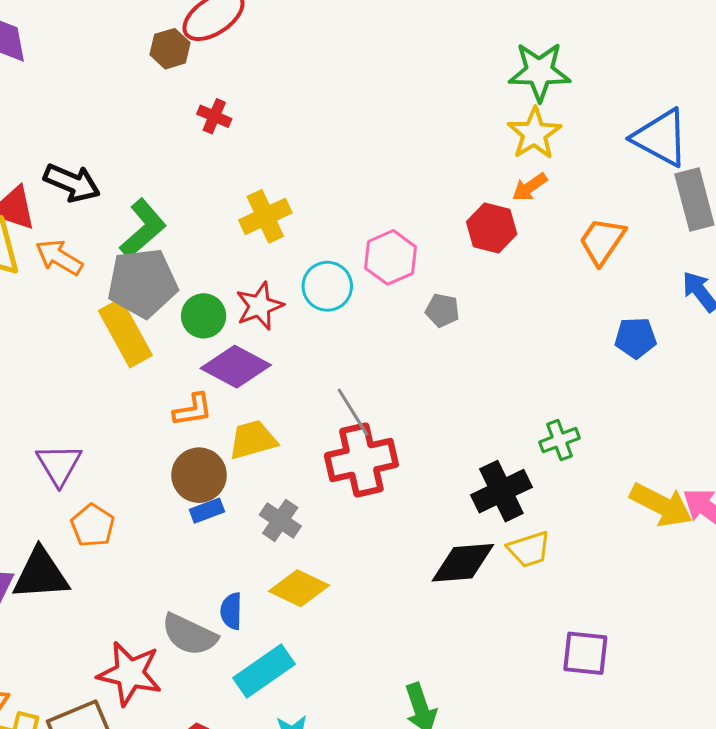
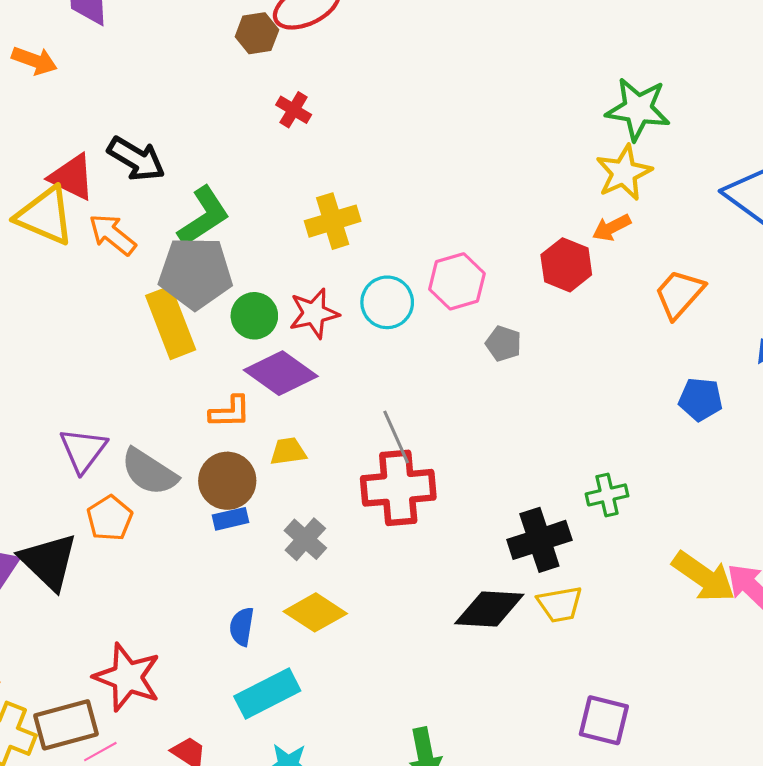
yellow trapezoid: (253, 440) -> (288, 451), size x0.7
black triangle: (41, 574) -> (49, 561), turned 40
gray semicircle: (189, 635) -> (149, 472), moved

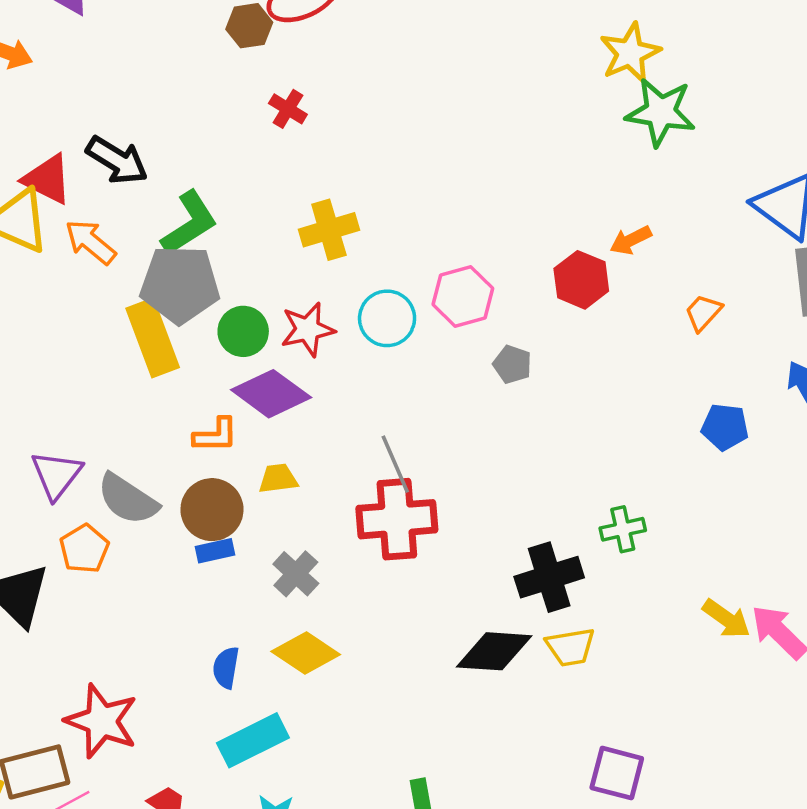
yellow star: (624, 173) -> (630, 53), moved
orange trapezoid: (679, 294) -> (703, 313), size x0.7
yellow arrow: (704, 577) -> (726, 619), size x0.7

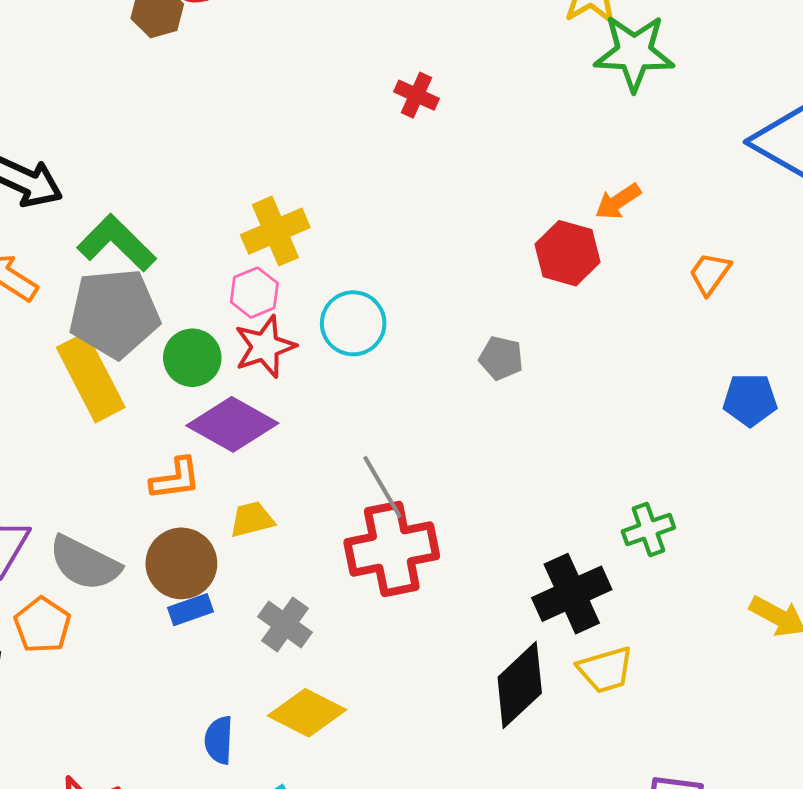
red cross: (288, 109) -> (416, 95), moved
green L-shape: (189, 223) -> (117, 243), turned -96
pink hexagon: (463, 296) -> (254, 293), moved, size x0.7
black diamond: (494, 651) -> (520, 685), turned -40

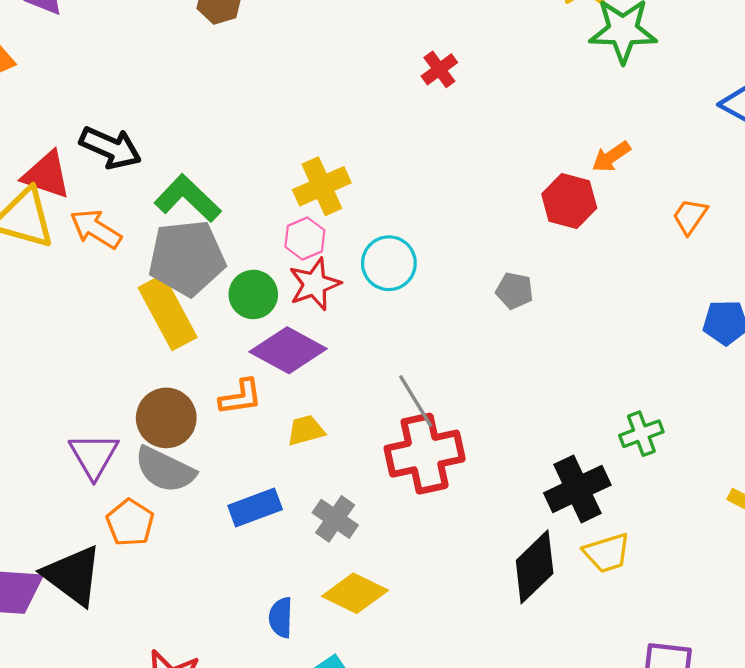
red cross: (416, 95) -> (439, 69), turned 30
brown circle: (181, 563) -> (166, 418), moved
blue rectangle: (190, 610) -> (255, 508), size x1.4

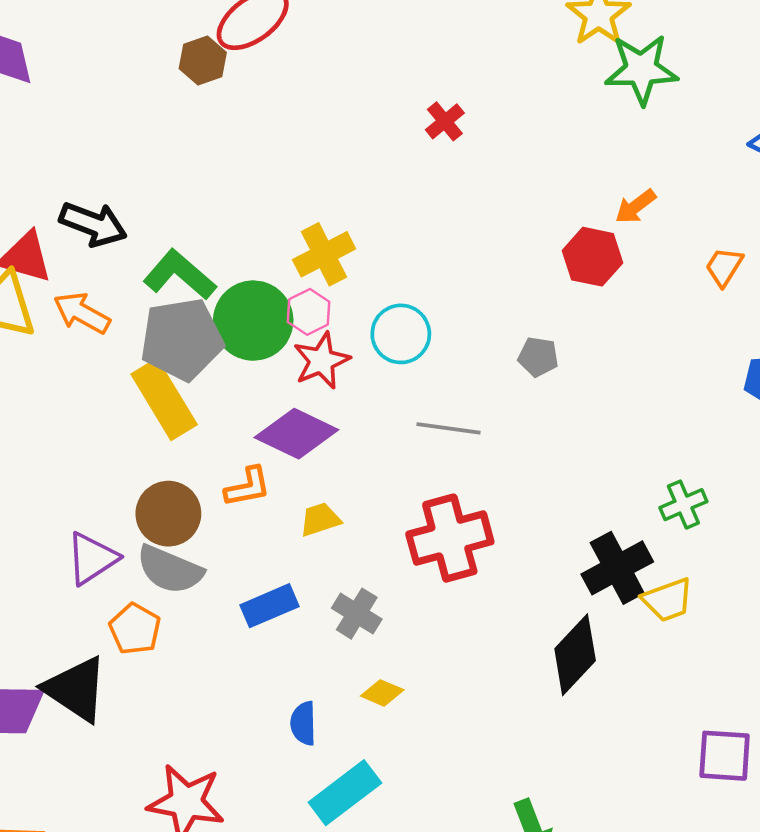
green circle: (253, 294) -> (253, 321), moved, size x1.5
gray line: (416, 401) -> (448, 428), moved, turned -48
purple triangle: (94, 456) -> (92, 558), turned 30
yellow trapezoid: (607, 553) -> (668, 600), moved
yellow diamond: (355, 593) -> (382, 693), size x0.6

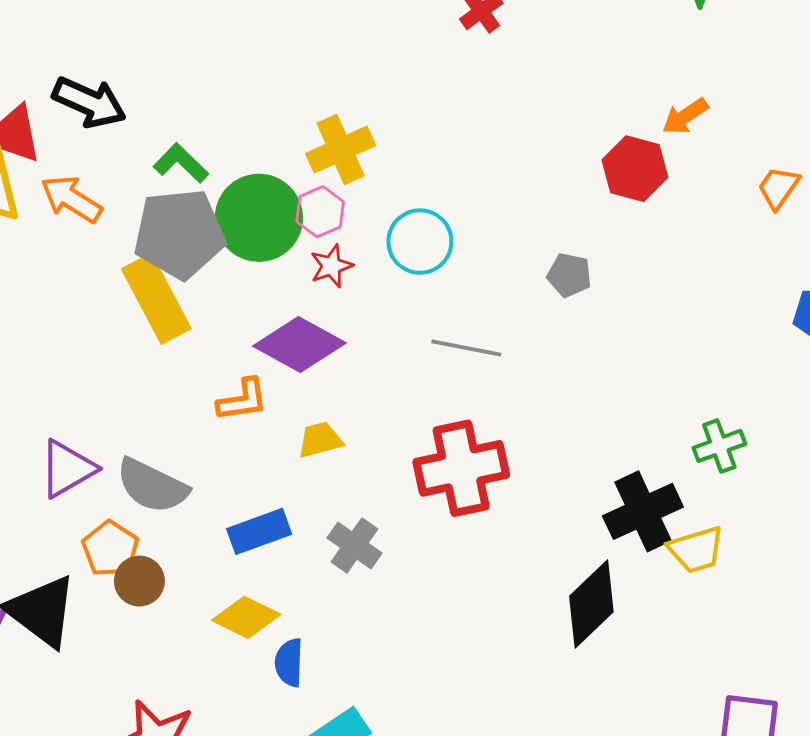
green L-shape: (180, 275) -> (181, 163), size x0.7
red star: (322, 361) -> (331, 266), size x0.7
brown circle: (168, 514) -> (139, 581), moved, size x0.7
yellow diamond: (382, 693) -> (246, 617), moved, size x1.4

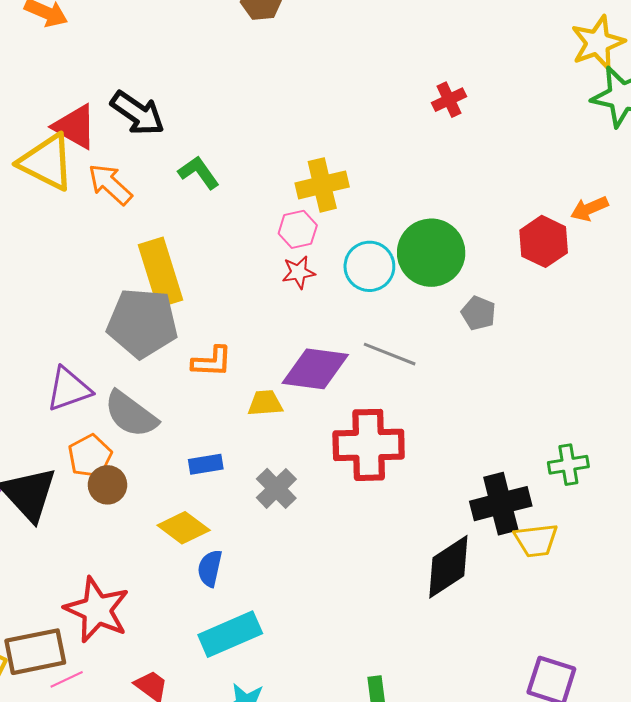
green circle: (259, 218) -> (431, 253), moved
gray pentagon: (179, 234) -> (142, 323), moved
purple diamond: (299, 345) -> (315, 369), moved, turned -32
blue rectangle: (259, 531) -> (206, 464), size x0.7

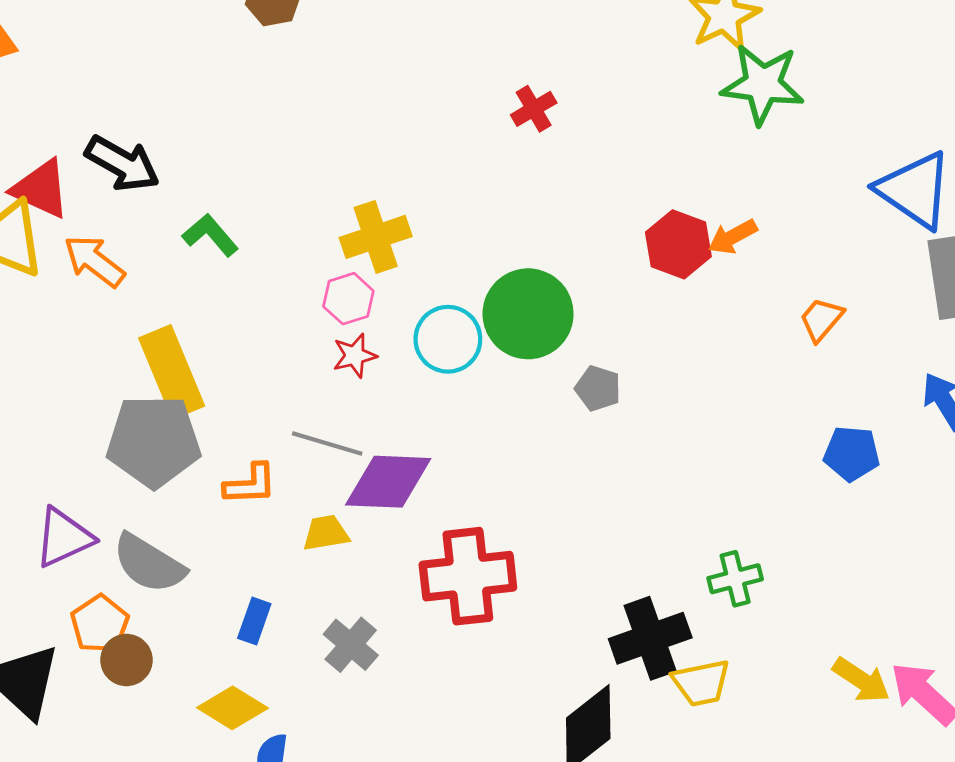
red hexagon: (544, 241) -> (678, 244), moved
gray line: (390, 354) -> (327, 443), moved
blue rectangle: (206, 464) -> (254, 621), turned -56

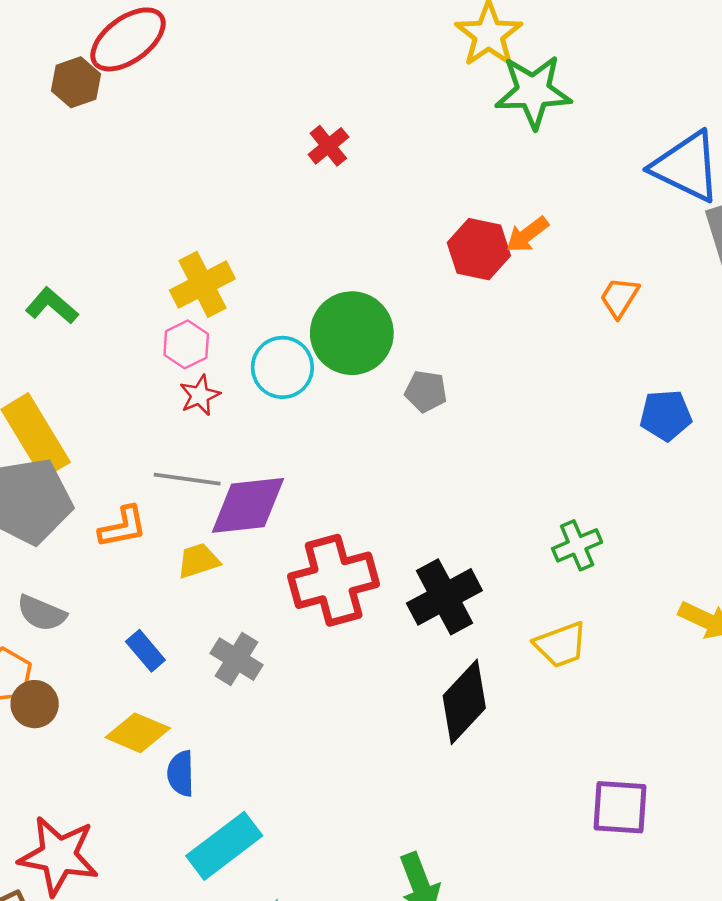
gray semicircle: (149, 564) -> (42, 613), size x0.7
blue rectangle: (254, 621) -> (145, 651), turned -51
black cross: (650, 638) -> (444, 597), moved

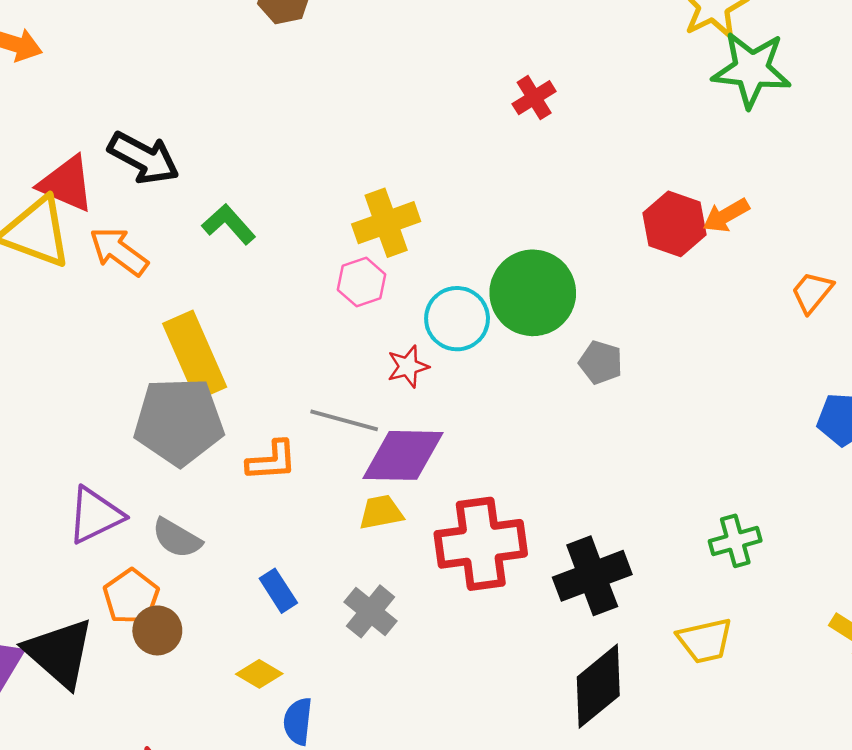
red star: (200, 395) -> (408, 366), moved
yellow trapezoid: (198, 561) -> (381, 512), moved
yellow diamond: (138, 733) -> (259, 674), size x0.7

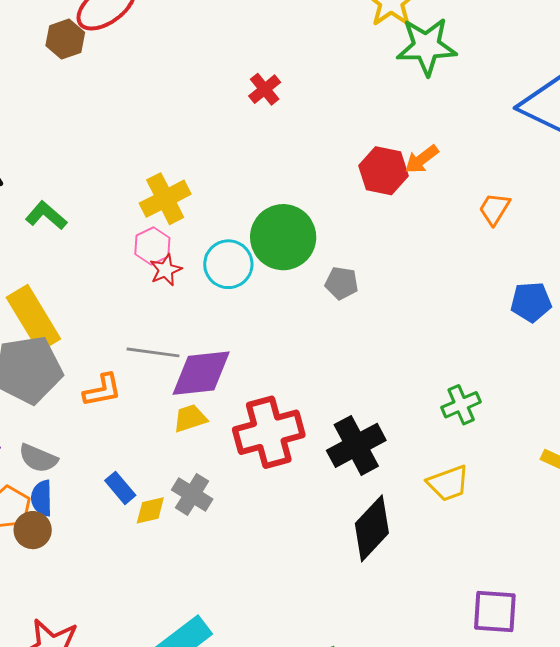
red star: (408, 366) -> (166, 270), moved
yellow diamond: (259, 674) -> (150, 510), moved, turned -36
blue semicircle: (298, 721) -> (42, 498), moved

